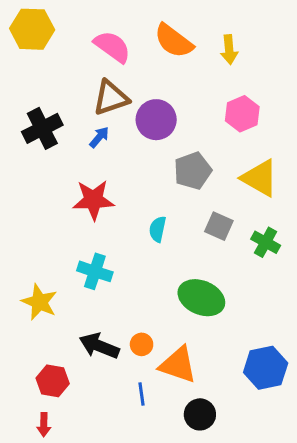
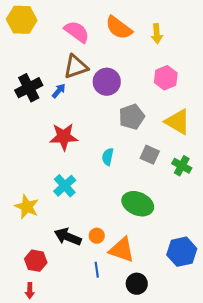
blue arrow: (99, 137) -> (59, 91), moved
cyan cross: (95, 271) -> (65, 186), turned 30

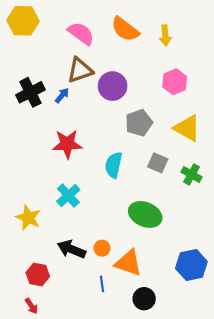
cyan semicircle: (108, 157) -> (114, 165), size x1.4
red arrow: (30, 291) -> (31, 306), turned -35

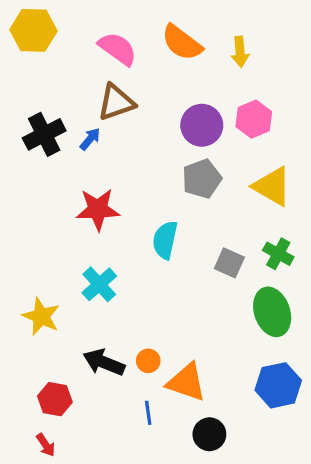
purple circle: (113, 86) -> (202, 125), moved
gray square: (158, 163) -> (229, 263), moved
green ellipse: (145, 214) -> (272, 312), moved, turned 48

